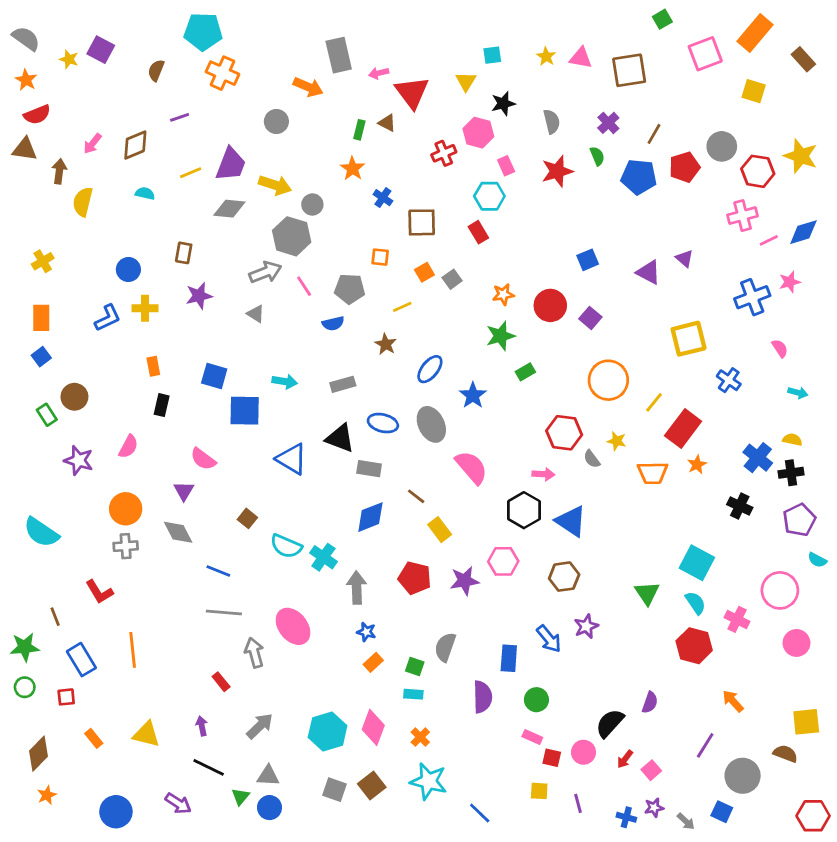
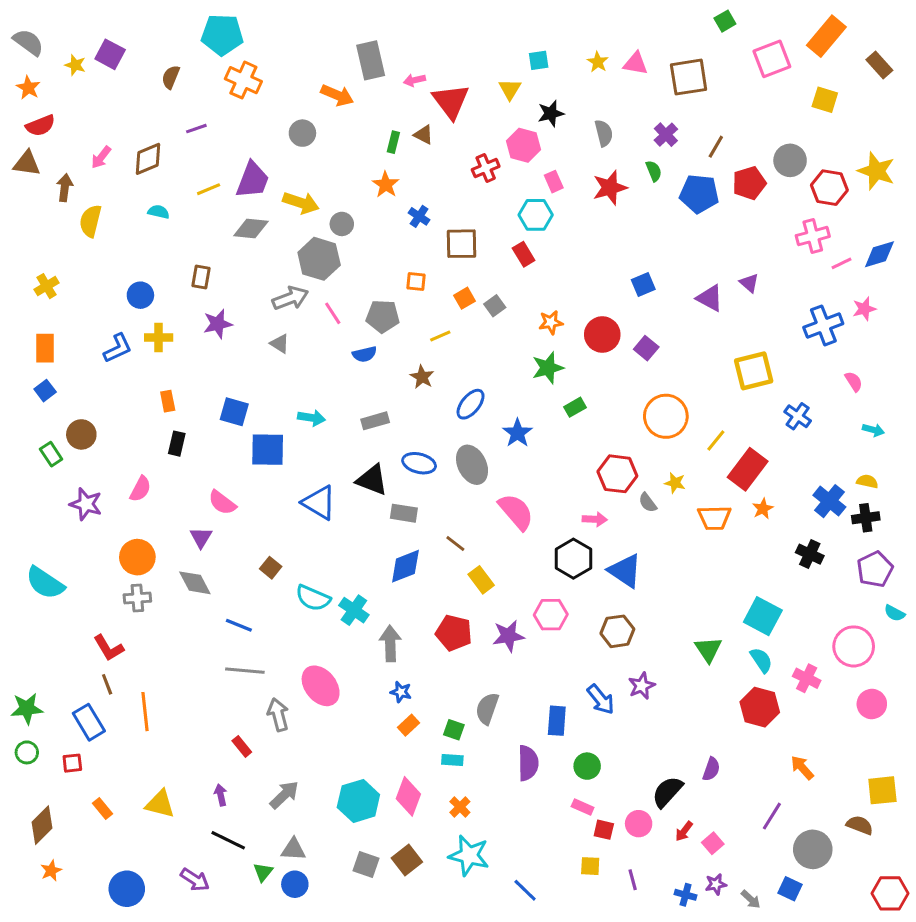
brown line: (55, 617) -> (107, 684), moved

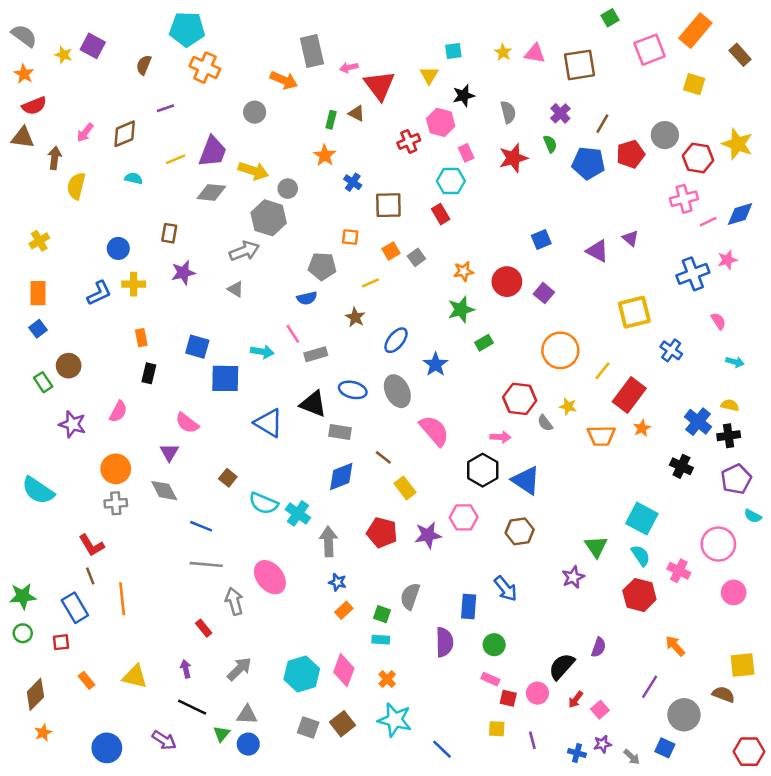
pink line: (333, 313) -> (293, 334), moved
purple star: (642, 686) -> (573, 577), moved

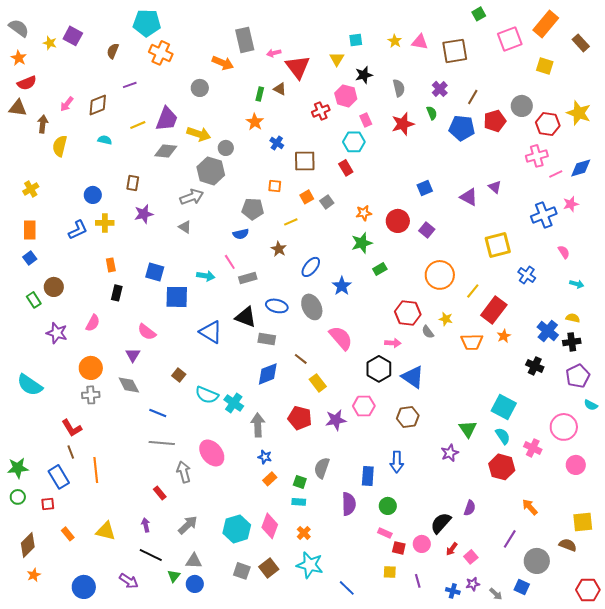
blue arrow: (506, 589) -> (397, 462), turned 40

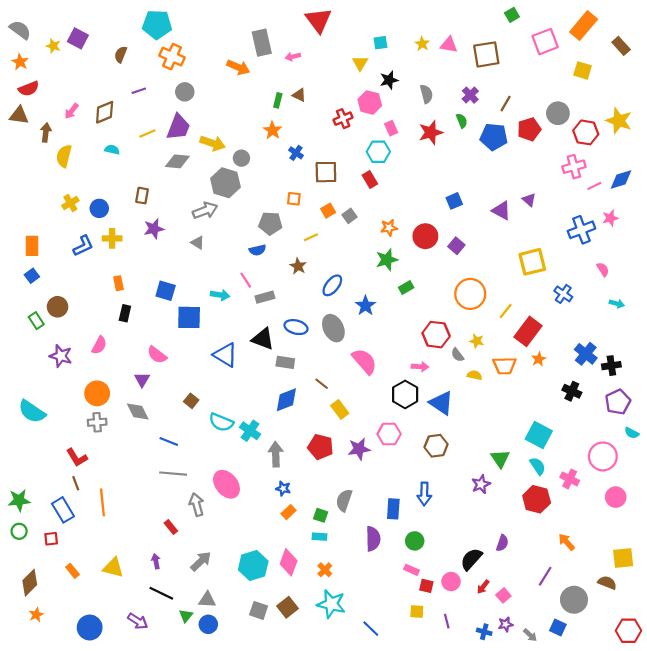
red triangle: (298, 67) -> (318, 20), moved
gray circle: (200, 88) -> (185, 92), moved
yellow cross: (31, 189) -> (70, 203), moved
yellow semicircle: (573, 318) -> (475, 375), moved

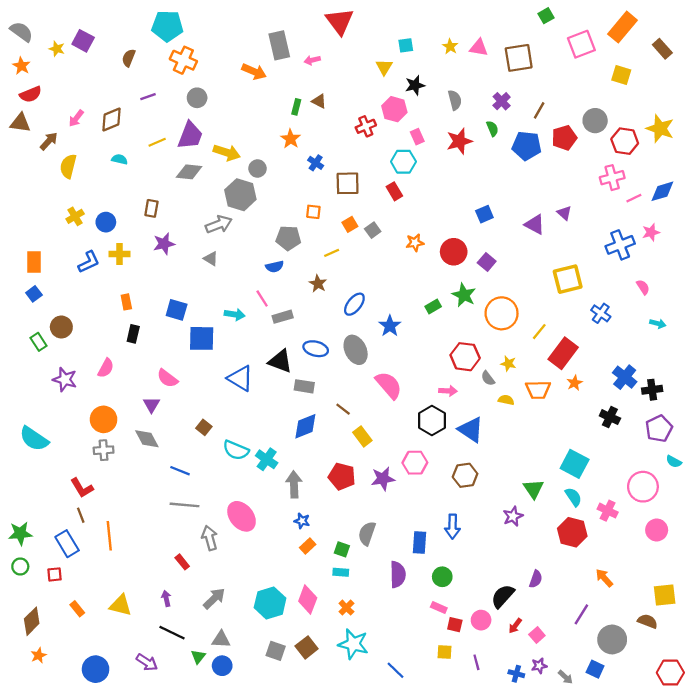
brown arrow: (46, 132) -> (49, 141), turned 36
green star: (387, 260) -> (464, 295), moved, turned -30

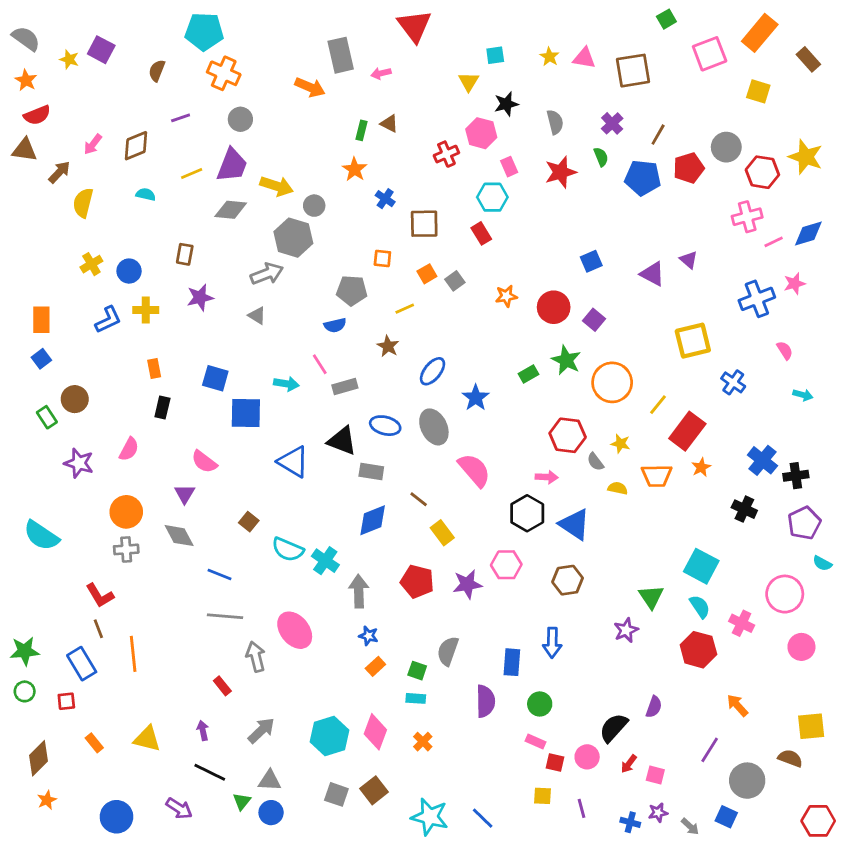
pink square: (537, 635) -> (655, 775), turned -35
cyan star: (353, 644) -> (430, 817), moved

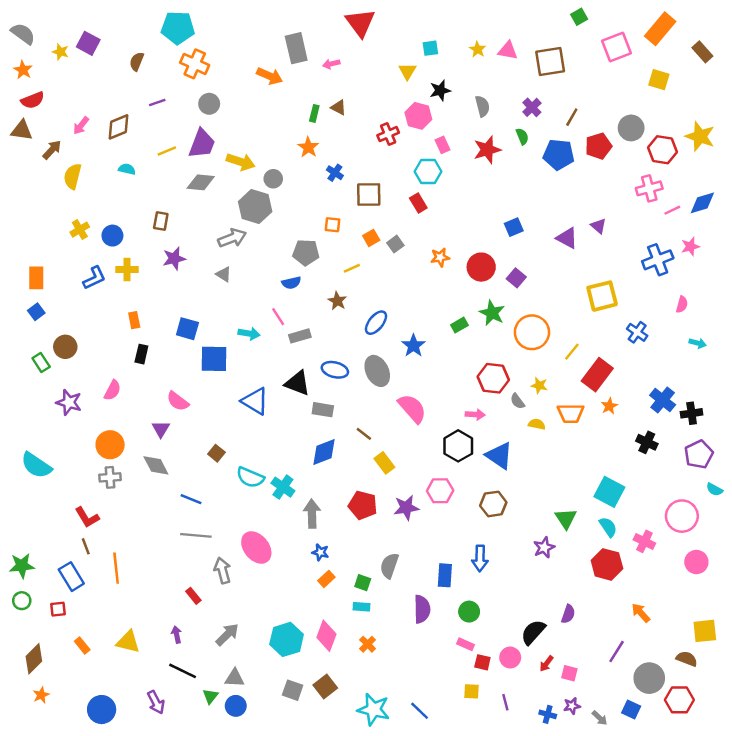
pink semicircle: (785, 350) -> (682, 304), turned 49
purple arrow: (179, 808) -> (156, 702), turned 30
red hexagon: (818, 821) -> (679, 700), moved

